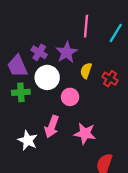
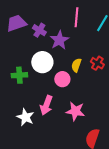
purple cross: (39, 52) -> (39, 30), moved
purple trapezoid: (17, 66) -> (16, 23), moved, turned 95
yellow semicircle: (86, 71) -> (76, 65), moved

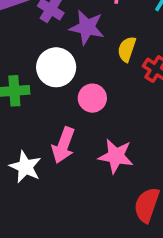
purple star: (59, 40) -> (87, 27), turned -30
yellow semicircle: (76, 65) -> (127, 49), moved

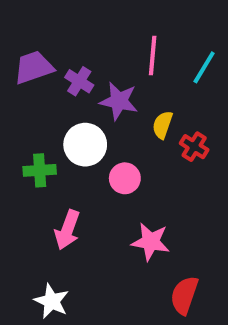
pink arrow: (63, 145) -> (67, 230), moved
white star: (25, 167) -> (52, 301), moved

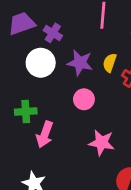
purple star: (119, 101) -> (80, 63), moved
white circle: (85, 145) -> (41, 63), moved
green cross: (40, 170) -> (26, 111), moved

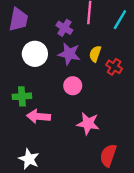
purple trapezoid: (22, 23) -> (18, 20), turned 120
purple cross: (53, 33) -> (64, 28), moved
pink arrow: (45, 134) -> (38, 116), turned 75

